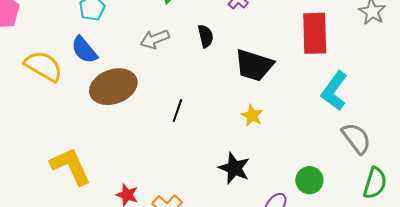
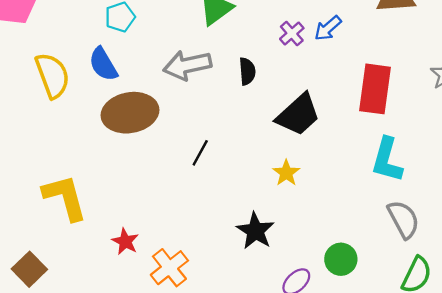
gray arrow: (155, 39) -> (187, 65), size x1.4
black trapezoid: (254, 65) -> (298, 115), turned -69
yellow semicircle: (43, 66) -> (52, 75), turned 30
cyan L-shape: (334, 91) -> (387, 160), turned -30

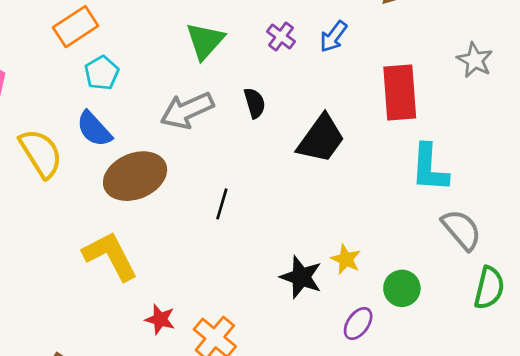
purple cross: (292, 34) -> (281, 37), moved
yellow star: (286, 173) -> (346, 259), moved
yellow L-shape: (65, 197) -> (110, 256), moved

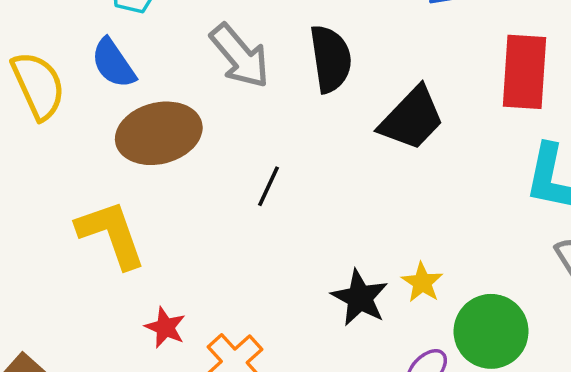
black semicircle: (255, 103) -> (331, 59), size x1.6
gray arrow: (187, 110) -> (240, 56), turned -114
green circle: (402, 288) -> (491, 331), size x1.5

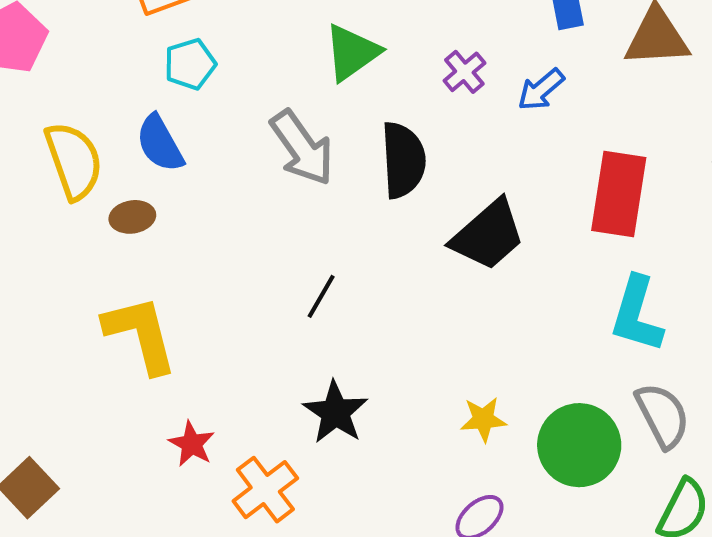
brown ellipse: (159, 133) -> (132, 217), moved, size x0.5
yellow star: (422, 282) -> (483, 419), turned 30
black star: (360, 298) -> (335, 412), moved
green circle: (491, 331) -> (579, 445), moved

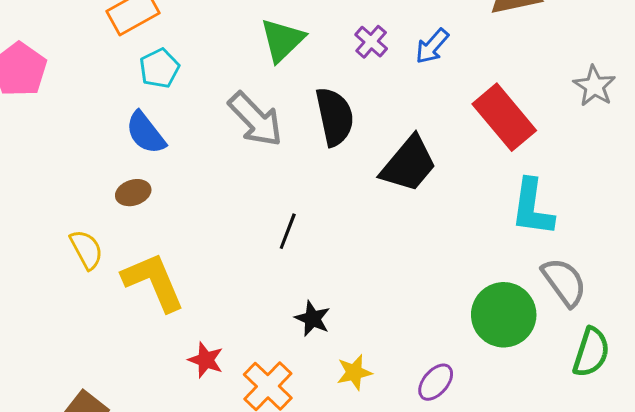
yellow semicircle: (74, 161) -> (86, 250), moved, size x0.7
red rectangle: (619, 194) -> (504, 117), turned -40
black star: (335, 412) -> (313, 319), size x0.7
yellow star: (483, 419) -> (354, 372), moved

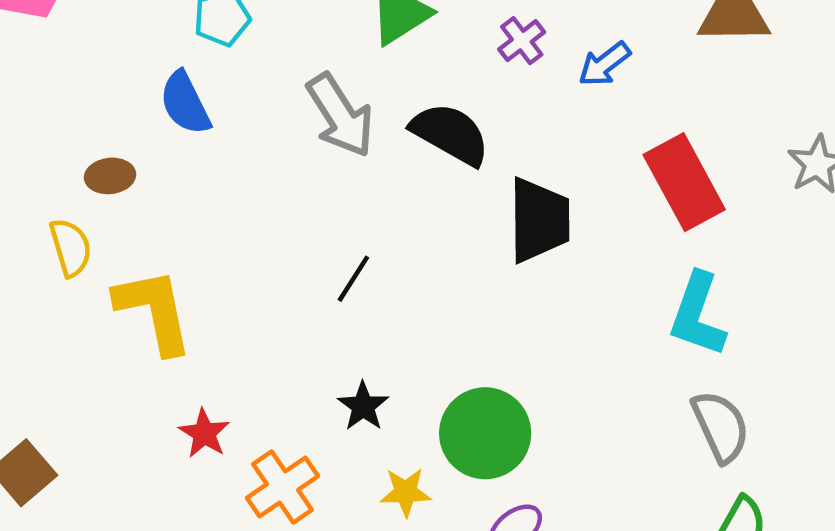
black semicircle: (335, 117) -> (450, 134), turned -60
black trapezoid: (409, 164) -> (539, 220), turned -52
brown ellipse: (133, 193) -> (110, 176), moved
green circle: (504, 315) -> (485, 433), moved

